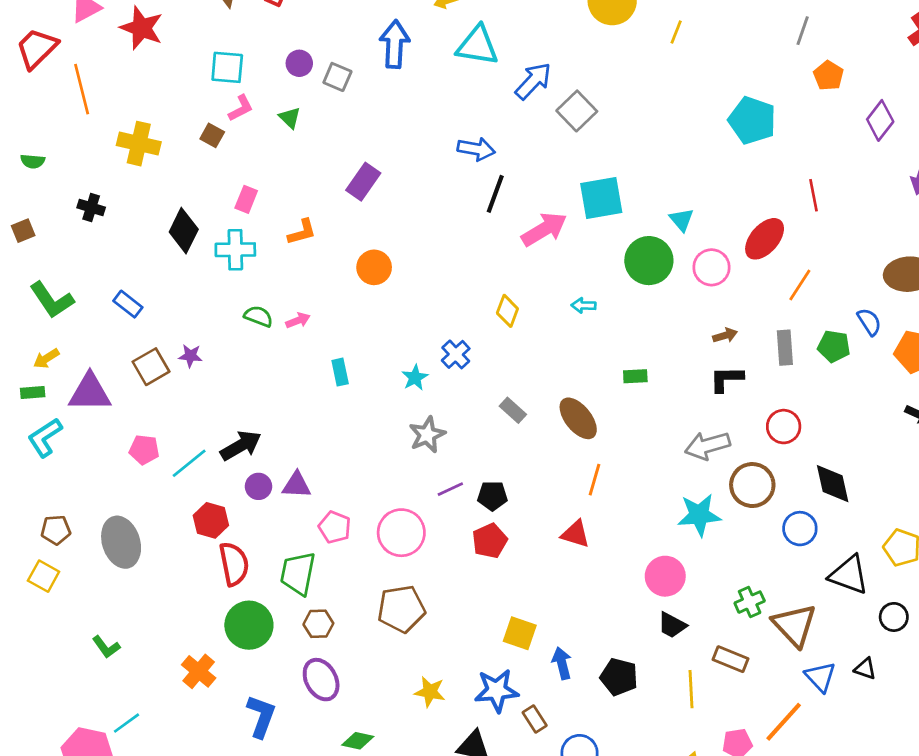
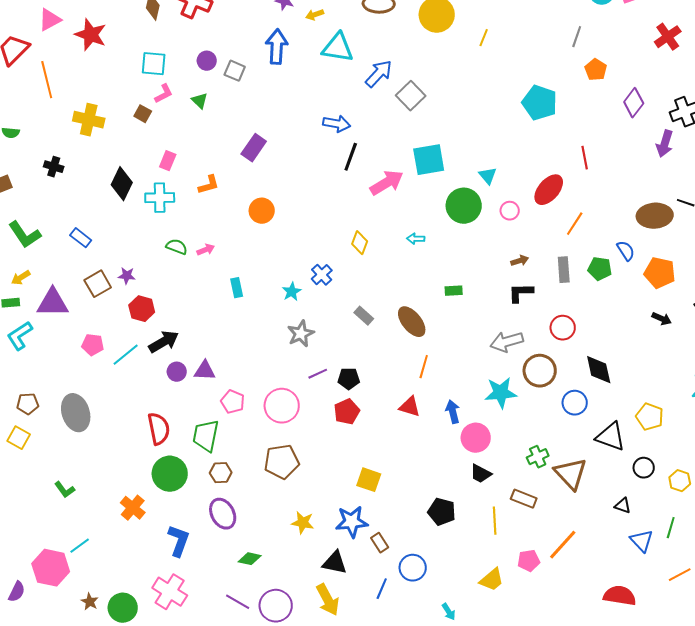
pink circle: (711, 267) -> (510, 211), size x0.7
red hexagon: (211, 520) -> (142, 309), moved
blue arrow: (562, 663) -> (453, 412), moved
blue triangle: (820, 677) -> (642, 541), moved

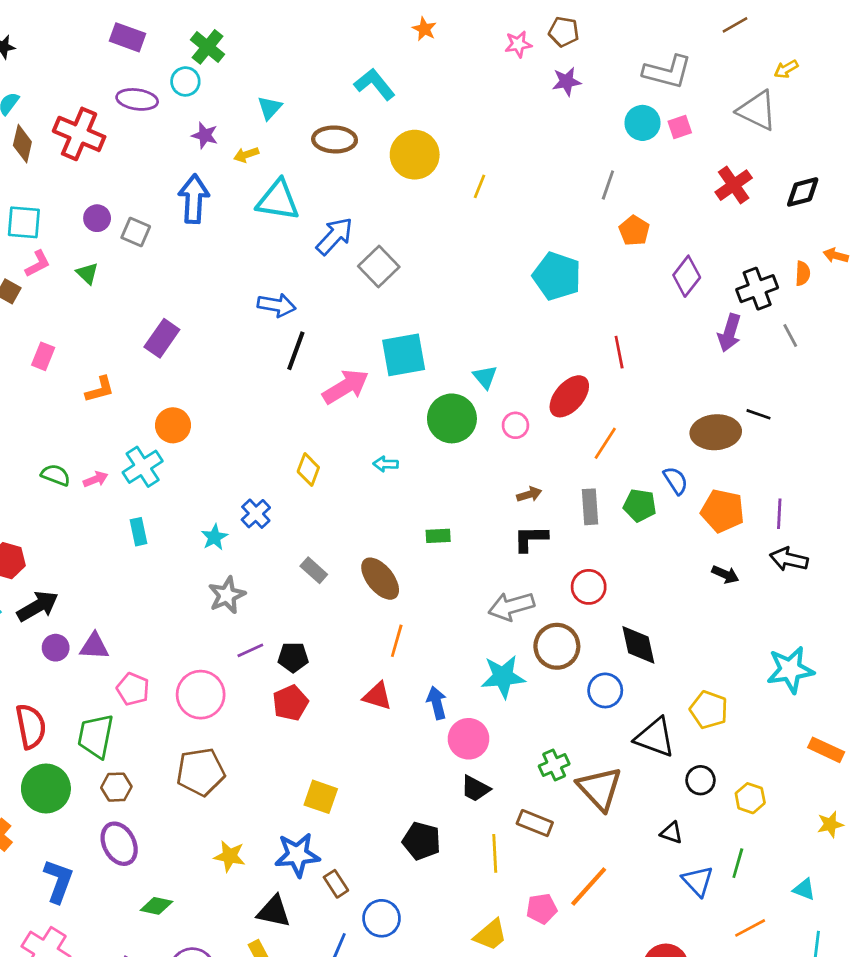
cyan cross: (160, 198) -> (143, 467), moved, turned -32

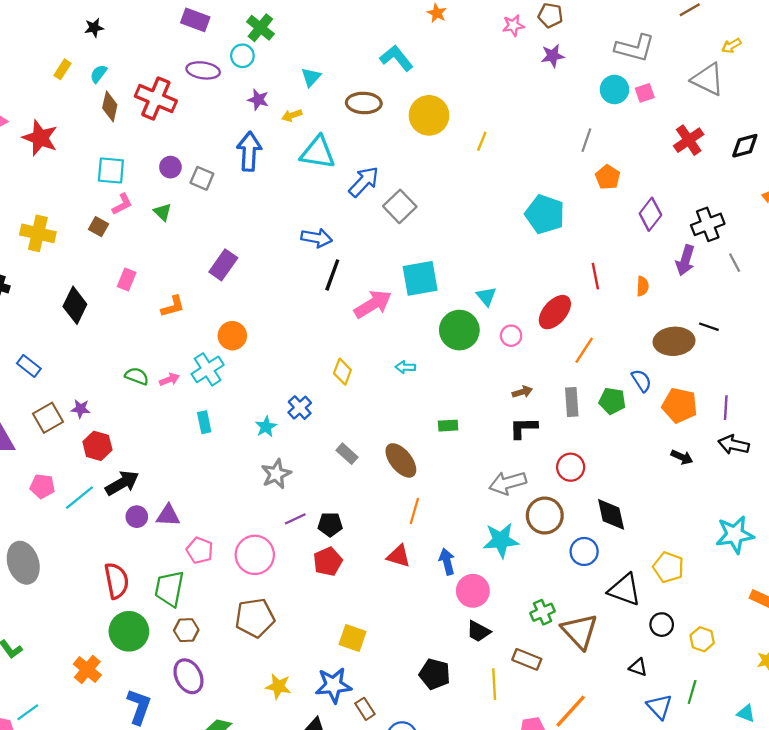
orange semicircle: (803, 273) -> (643, 286), moved

